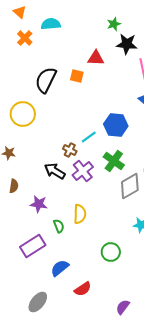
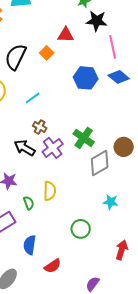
orange square: (77, 76) -> (47, 53), turned 32
blue hexagon: (116, 125) -> (86, 78), moved
cyan line: (89, 137) -> (33, 98), moved
blue semicircle: (60, 268) -> (30, 245), turned -42

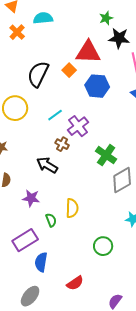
red triangle: (66, 35) -> (88, 52), size x1.5
blue hexagon: (86, 78) -> (97, 86), moved
purple cross: (53, 148) -> (78, 126), moved
blue semicircle: (30, 245) -> (41, 262), moved

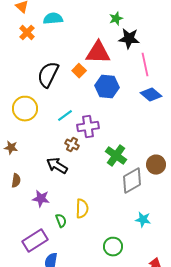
purple cross: (78, 126) -> (88, 127), turned 30

